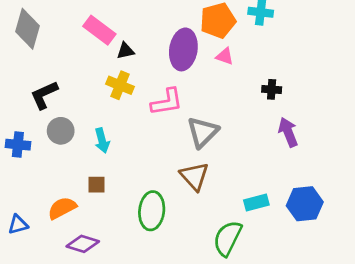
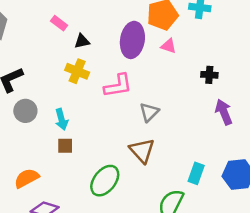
pink rectangle: (99, 30) -> (59, 23), size x0.6
gray triangle: (203, 132) -> (149, 112), size x0.7
brown square: (97, 185) -> (65, 146), moved
cyan rectangle: (256, 202) -> (196, 173), turned -55
green ellipse: (152, 211) -> (105, 181), turned 32

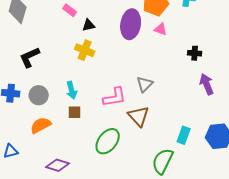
pink L-shape: (118, 86) -> (115, 97), moved
gray circle: (25, 111) -> (39, 95), moved
orange semicircle: (27, 178) -> (41, 125), moved

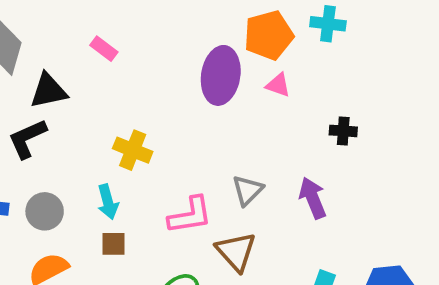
black triangle: (89, 25) -> (48, 91), moved, size x1.5
yellow cross: (85, 50) -> (133, 150), moved
purple arrow: (207, 84) -> (313, 198), moved

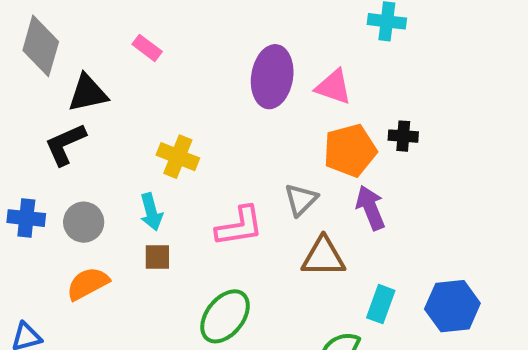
orange pentagon: (269, 35) -> (350, 150), moved
pink triangle: (278, 85) -> (334, 87), size x1.4
brown triangle: (236, 252) -> (323, 257), moved, turned -48

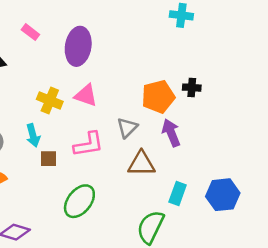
purple ellipse: (272, 77) -> (78, 46), moved
pink triangle: (334, 87) -> (86, 95), moved
brown square: (157, 257) -> (48, 159), moved

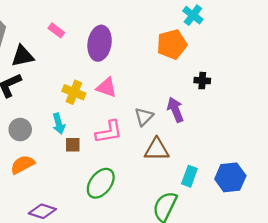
cyan cross: (181, 15) -> (193, 15), turned 30
orange pentagon: (158, 97) -> (172, 44), moved
purple arrow: (171, 133) -> (175, 110), moved

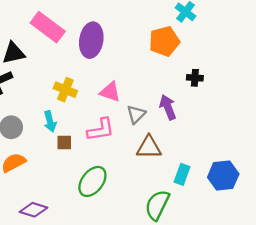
pink rectangle: (56, 30) -> (48, 27), size x2.0
pink triangle: (107, 88) -> (110, 92), moved

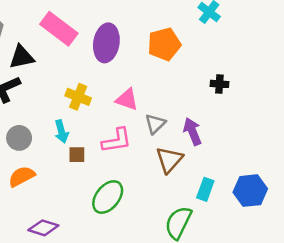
orange pentagon: (164, 41) -> (164, 44), moved
purple arrow: (168, 107) -> (192, 131), moved
brown triangle: (149, 147) -> (169, 160), turned -48

